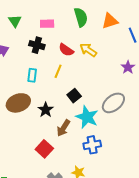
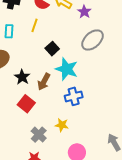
purple star: (128, 67) -> (84, 12), moved
gray ellipse: (113, 103) -> (92, 40), moved
black star: (46, 110) -> (22, 77), moved

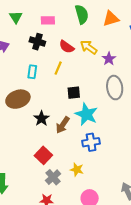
gray ellipse: (92, 40) -> (115, 88), turned -60
black square: (52, 49) -> (74, 93), turned 32
red square: (26, 104) -> (43, 155), moved

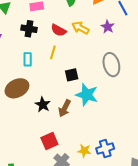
purple star: (109, 59) -> (108, 27), moved
blue cross: (91, 142) -> (105, 149), moved
red square: (43, 155) -> (49, 141), turned 30

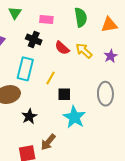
yellow line: (53, 52) -> (51, 78), moved
cyan rectangle: (28, 59) -> (25, 69), size x1.6
brown arrow: (65, 108) -> (48, 142), moved

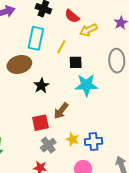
yellow arrow: (84, 51) -> (88, 30), moved, turned -66
cyan star: (74, 117) -> (86, 85), turned -30

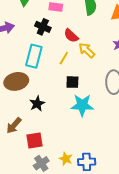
yellow arrow: (88, 30) -> (87, 50), turned 66
yellow line: (61, 47) -> (64, 58), moved
brown arrow: (61, 111) -> (14, 125), moved

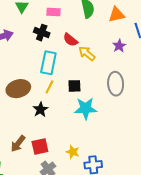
cyan rectangle: (34, 56) -> (48, 63), moved
yellow line: (64, 58) -> (49, 87), moved
brown arrow: (14, 125) -> (18, 144), moved
yellow star: (66, 159) -> (73, 152), moved

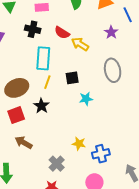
cyan star: (86, 108) -> (86, 99), size x0.6
brown arrow: (18, 144) -> (24, 142), turned 90
red square: (40, 147) -> (16, 115), moved

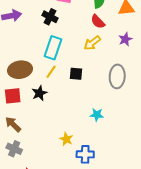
red semicircle: (62, 33) -> (98, 22), moved
yellow arrow: (80, 44) -> (92, 43), turned -84
cyan star: (86, 99) -> (97, 115), moved
gray cross: (57, 164) -> (14, 149), moved, turned -35

